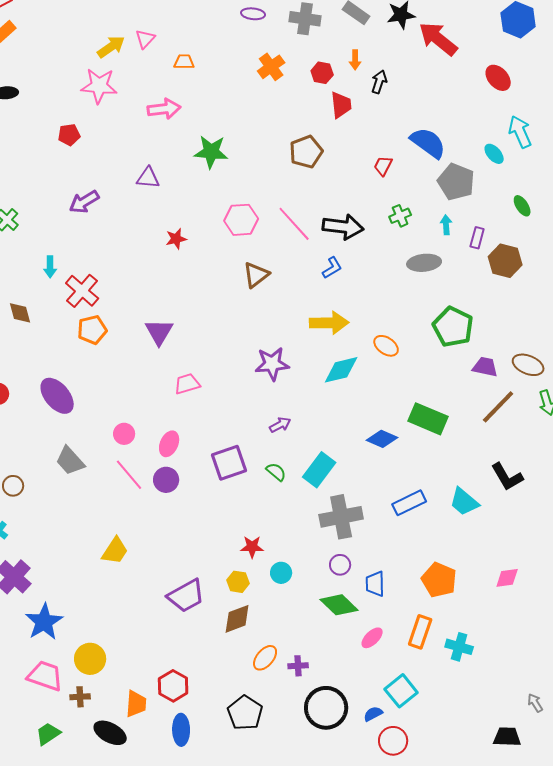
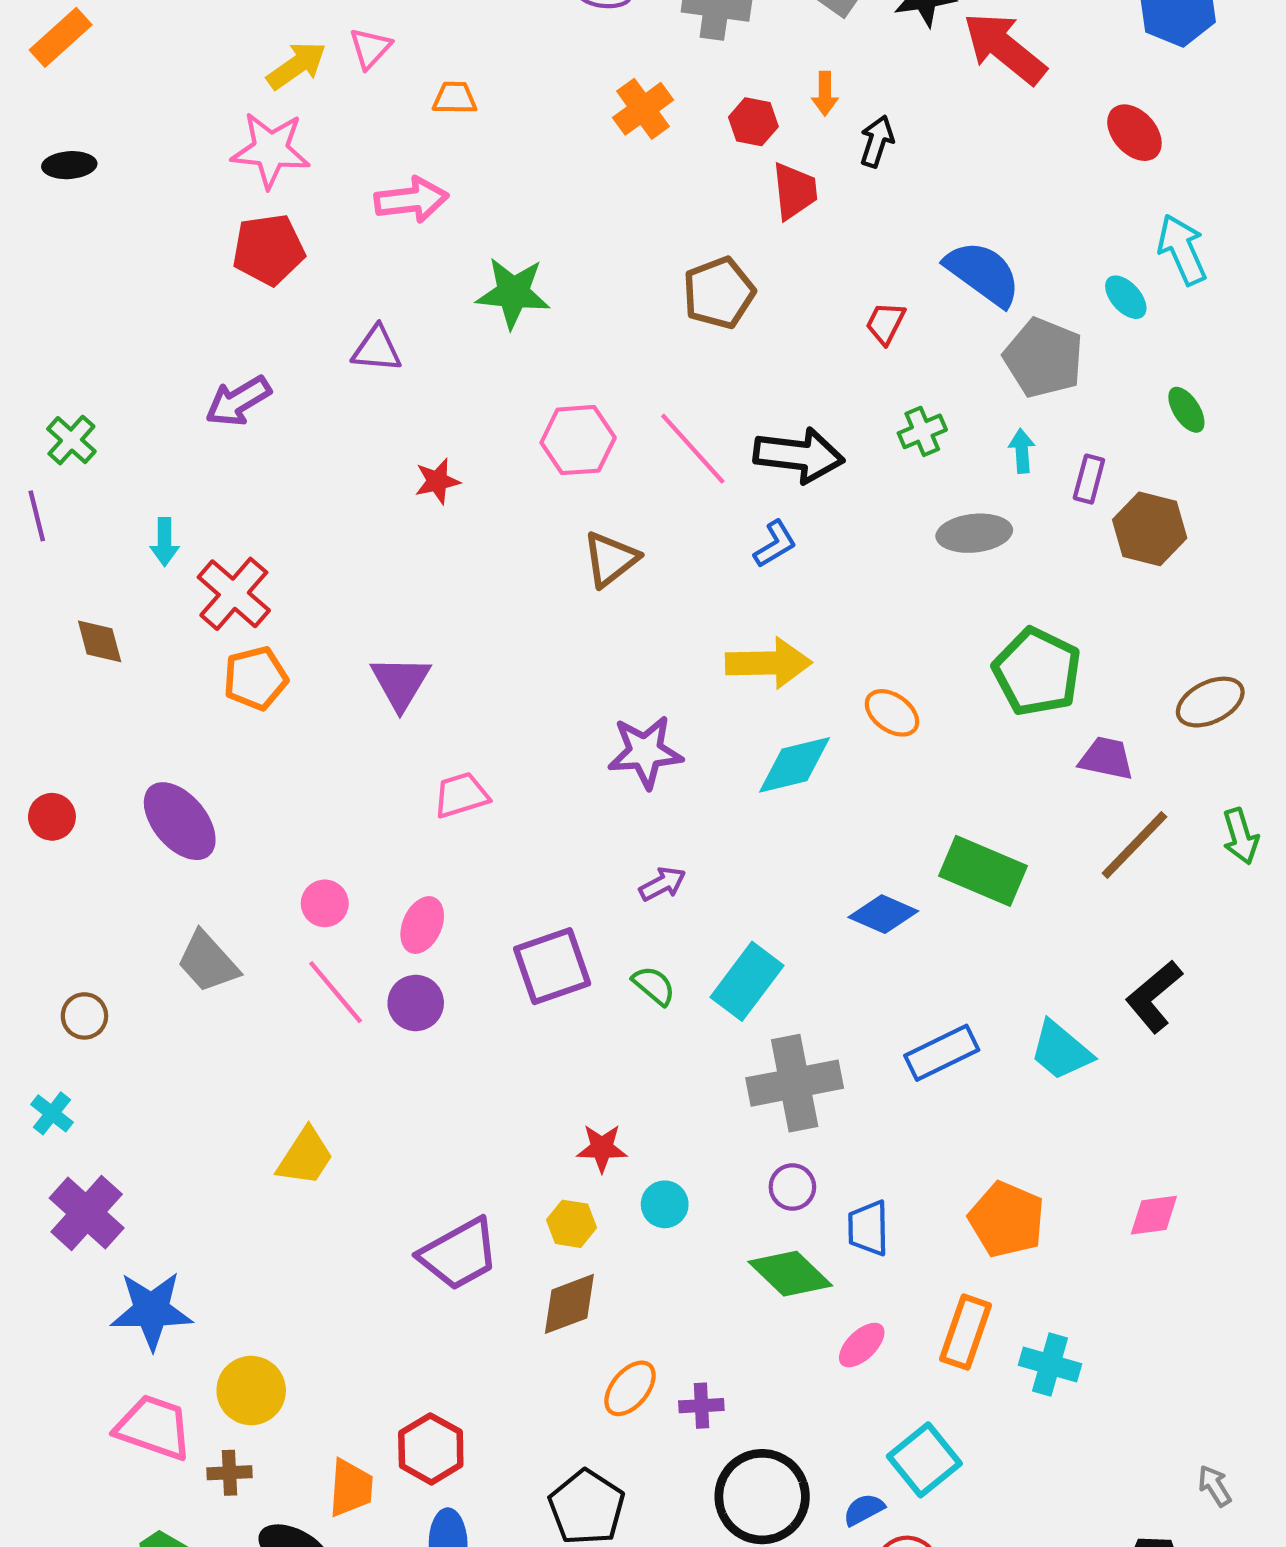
red pentagon: (69, 135) -> (268, 250), moved, size x1.5
brown ellipse: (528, 365) -> (1210, 702), moved, turned -48
black L-shape: (507, 477) -> (1154, 996), turned 80
blue star: (44, 622) -> (152, 1310), turned 30

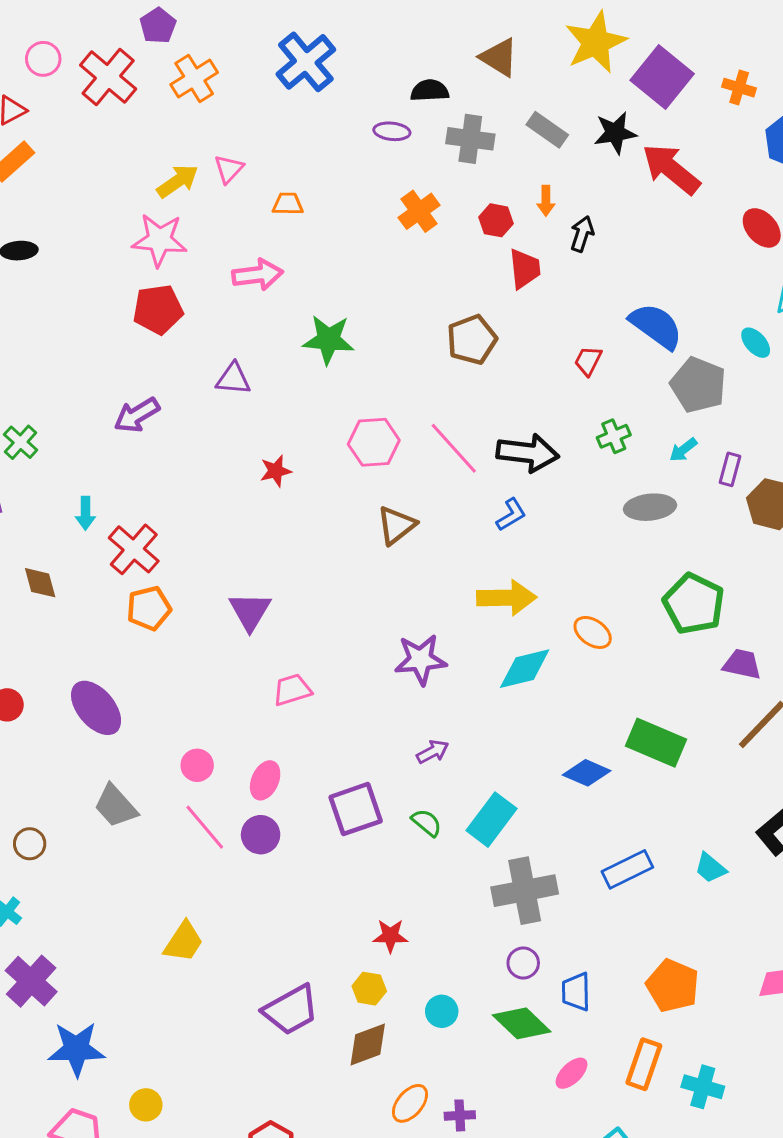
cyan arrow: (1022, 451) -> (683, 450), turned -124
cyan trapezoid: (1061, 1051) -> (710, 868), size x0.7
cyan circle: (665, 1204) -> (442, 1011), moved
yellow circle: (251, 1391) -> (146, 1105), size x0.7

